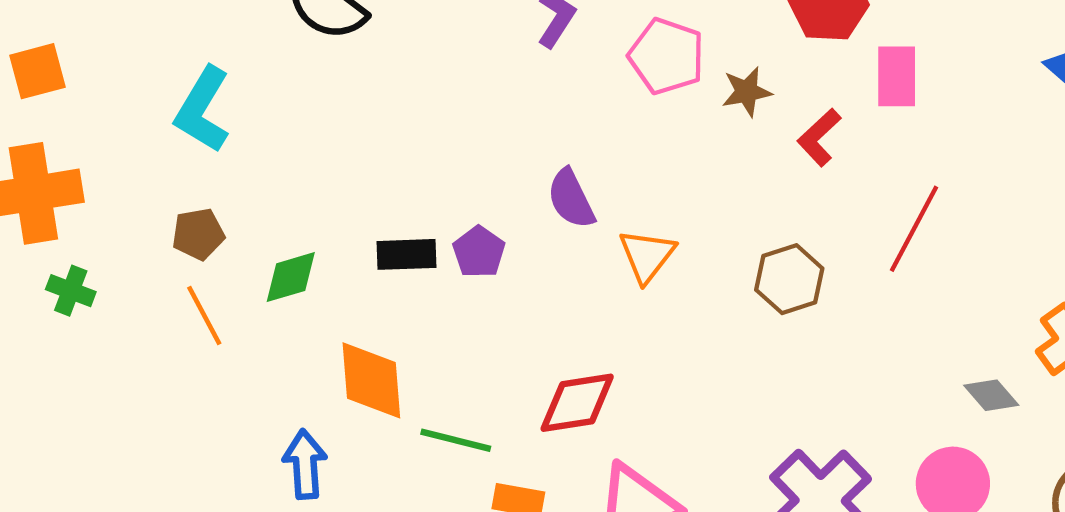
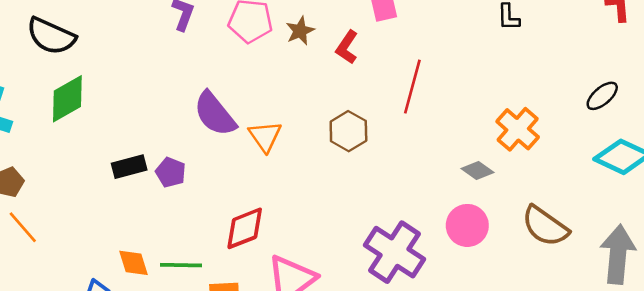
purple semicircle: (571, 199) -> (215, 114), size x1.4
purple pentagon: (479, 252) -> (171, 172), moved
green diamond: (291, 277) -> (67, 99), moved, size x1.4
orange diamond: (371, 380) -> (134, 263), moved, size x0.7

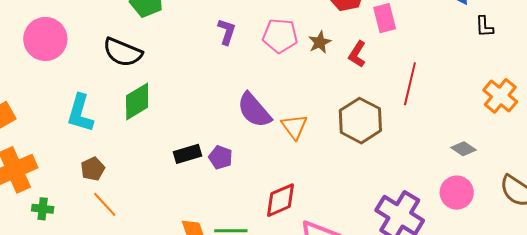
orange cross: (518, 129) -> (500, 96), moved
brown hexagon: (348, 131) -> (360, 121), size x1.4

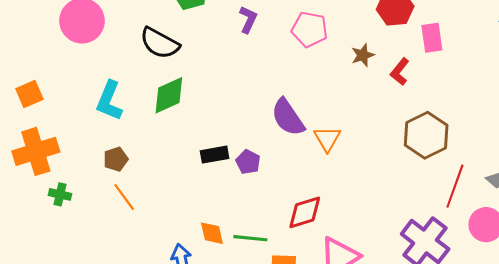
purple L-shape: (227, 32) -> (248, 19), moved
pink pentagon: (280, 36) -> (310, 29), moved
red line: (410, 84) -> (455, 186), moved
brown hexagon: (360, 121) -> (426, 135), moved

